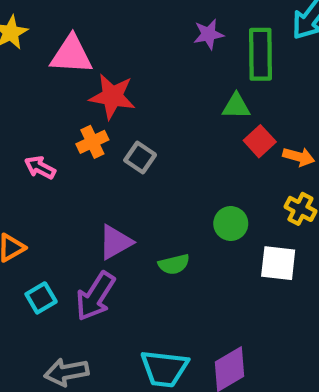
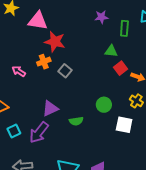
green rectangle: (261, 54) -> (124, 28), size x0.7

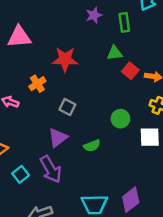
red star: (55, 42) -> (65, 59), moved
gray square: (65, 71) -> (67, 107), moved
purple arrow: (39, 132) -> (51, 169), turned -55

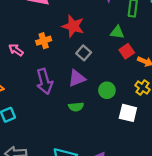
gray square: (67, 107) -> (84, 53), moved
purple triangle: (58, 138) -> (77, 78), moved
purple arrow: (51, 169) -> (44, 81), moved

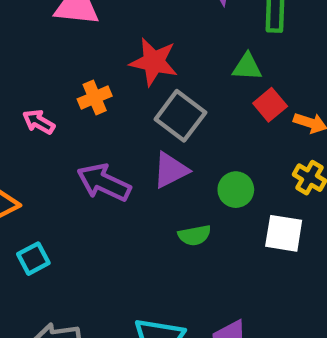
gray square: (84, 53) -> (180, 116), size x1.5
purple arrow: (44, 81) -> (104, 182), turned 135
green semicircle: (76, 107) -> (195, 235), moved

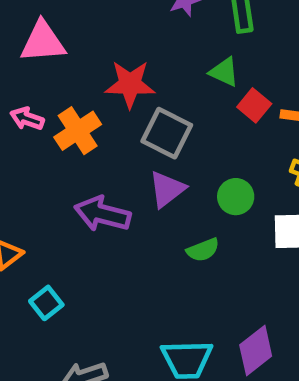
green triangle: (247, 67) -> (224, 72), turned 32
orange cross: (95, 97) -> (78, 131), size x1.4
pink arrow: (39, 122) -> (27, 119), moved

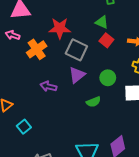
red square: (254, 105) -> (106, 40), moved
pink arrow: (27, 119) -> (13, 35), moved
purple arrow: (102, 214) -> (48, 86), size x0.7

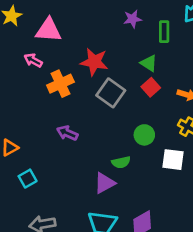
purple triangle: (77, 75) -> (105, 183), moved

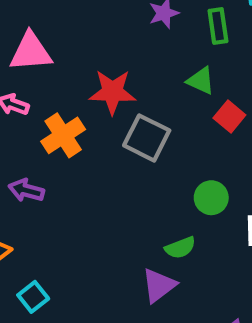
red square: (151, 87) -> (229, 117), moved
purple arrow: (67, 133) -> (26, 190), moved

